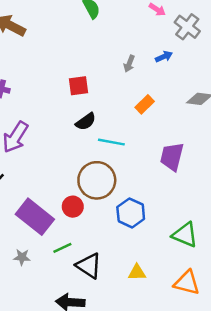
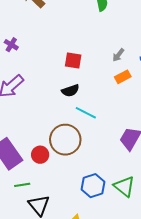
orange rectangle: (145, 104) -> (123, 77), moved
blue hexagon: (131, 213) -> (93, 186), moved
green triangle: (185, 235) -> (124, 186), moved

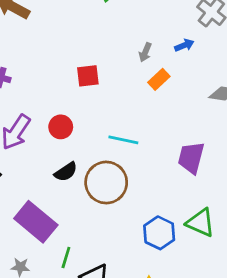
black semicircle: (70, 91) -> (66, 172), moved
red circle: (40, 155) -> (61, 127), moved
green line: (22, 185) -> (66, 258), turned -49

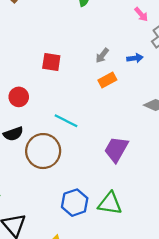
green triangle: (201, 223) -> (110, 203), turned -30

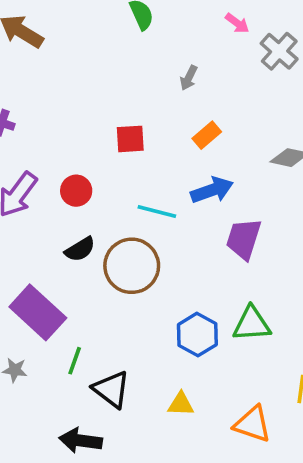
gray arrow: (102, 55) -> (189, 78), moved
blue arrow: (135, 58) -> (212, 190), moved, size x1.6
red square: (51, 62) -> (130, 139), moved

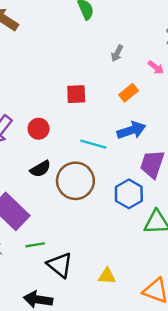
pink arrow: (237, 23) -> (156, 67), moved
blue hexagon: (197, 335) -> (129, 194), moved
green line: (75, 361) -> (35, 245), turned 60

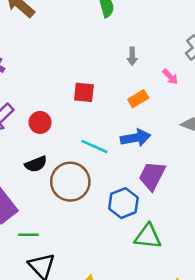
gray arrow: (117, 53) -> (132, 56), turned -35
green line: (35, 245) -> (29, 235), moved

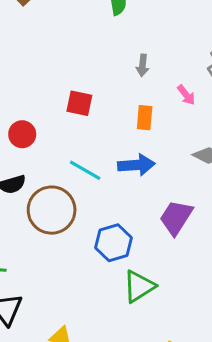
orange rectangle: (138, 99) -> (145, 118), turned -60
purple trapezoid: (152, 176) -> (176, 217), moved
green triangle: (148, 237) -> (139, 286), turned -44

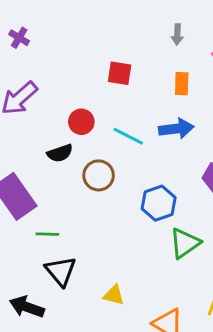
red circle: (22, 134) -> (81, 122), moved
brown circle: (52, 210) -> (99, 175), size x0.7

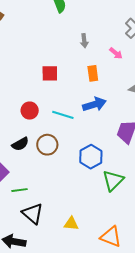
black semicircle: (60, 153) -> (20, 144), moved

